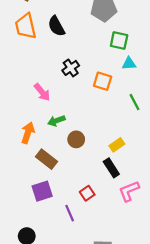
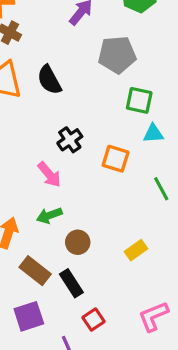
pink arrow: (42, 92) -> (49, 174), moved
black rectangle: (111, 168) -> (71, 283), moved

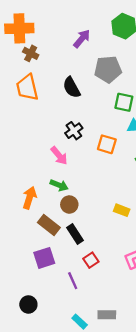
black semicircle: (49, 80) -> (72, 87), moved
green arrow: (49, 215) -> (59, 185), turned -138
brown circle: (78, 242) -> (69, 205), moved
yellow rectangle: (136, 250) -> (122, 210), turned 56

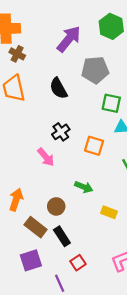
purple arrow: (82, 39) -> (69, 39), size x1.4
green arrow: (59, 185) -> (84, 187), moved

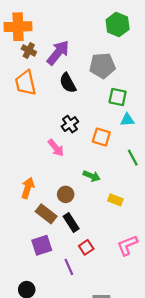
purple arrow: (69, 39) -> (58, 53), moved

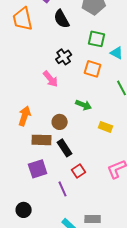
green square: (118, 97) -> (97, 39), moved
cyan triangle: (127, 120) -> (117, 53), turned 32
brown rectangle: (46, 214) -> (42, 140), turned -36

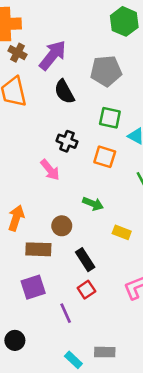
black cross: (64, 57) -> (67, 141), turned -35
black rectangle: (65, 148) -> (85, 260), moved

